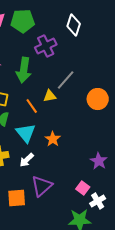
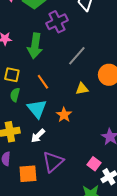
yellow triangle: (50, 96) -> (82, 89), moved

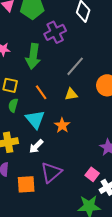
yellow triangle: (82, 89) -> (71, 94), moved

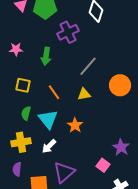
green arrow: (33, 56) -> (46, 56), size x0.7
green semicircle: (13, 105) -> (26, 113), moved
pink square: (92, 174) -> (103, 165), moved

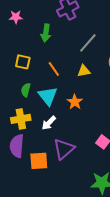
pink star: (16, 49) -> (16, 17), moved
purple semicircle: (17, 169) -> (17, 146), size x1.6

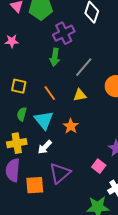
green arrow: (46, 33) -> (55, 57), moved

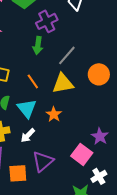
yellow triangle: (80, 95) -> (63, 83), size x1.6
pink square: (99, 166) -> (82, 154), size x1.5

